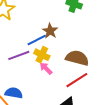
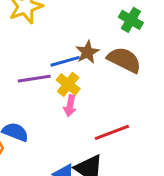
brown semicircle: (77, 58) -> (124, 60), moved
pink arrow: (46, 68) -> (70, 106), turned -136

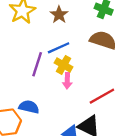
brown star: (87, 52) -> (59, 15), moved
purple line: (34, 79) -> (37, 64), turned -55

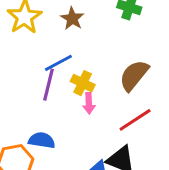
brown semicircle: (103, 40) -> (134, 75), moved, turned -65
blue line: (59, 48) -> (58, 63), moved

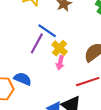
blue line: (58, 63) -> (47, 31), turned 48

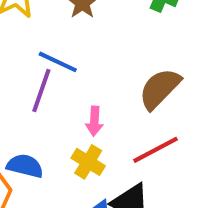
yellow cross: (60, 48) -> (88, 162), moved

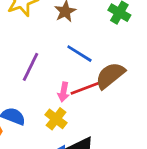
blue line: (58, 62) -> (79, 54), moved
red line: (156, 150) -> (86, 88), moved

